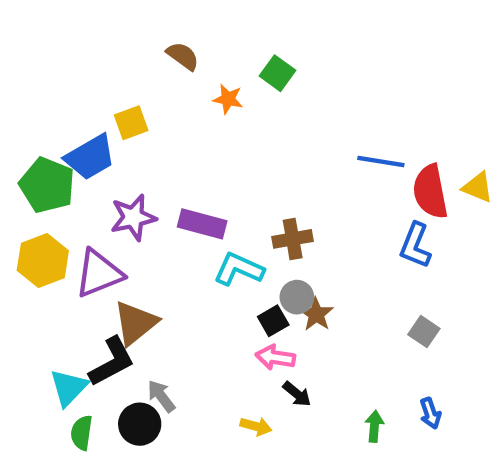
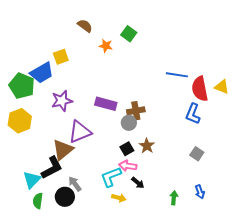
purple rectangle: (202, 224) -> (106, 104), moved
cyan L-shape: (239, 269) -> (111, 177), moved, turned -45
purple triangle: (99, 273) -> (80, 132), moved
gray circle: (297, 297) -> (129, 123), moved

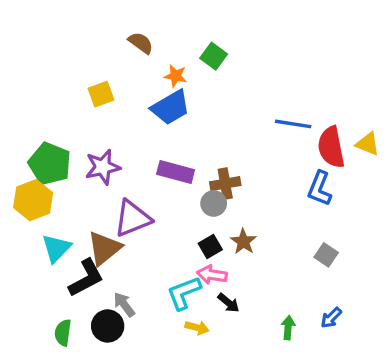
blue trapezoid: (42, 73) -> (171, 107), moved
green pentagon: (22, 86) -> (50, 164), moved
cyan triangle: (32, 180) -> (56, 248), moved
blue arrow: (200, 192) -> (331, 318), turned 64

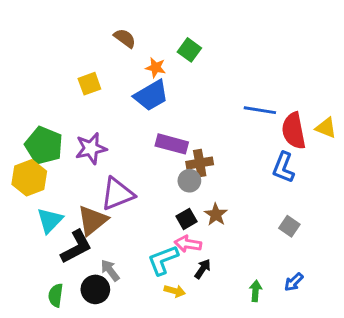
purple rectangle: (176, 172) -> (172, 144), moved
black arrow: (229, 303) -> (203, 269), turned -96

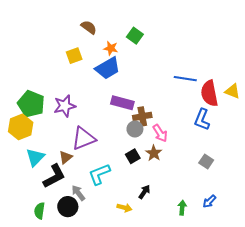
yellow square: (89, 84) -> (74, 56), moved
brown triangle: (92, 220) -> (66, 157), size x0.6
pink arrow: (188, 244) -> (160, 133), moved, turned -132
cyan L-shape: (163, 260) -> (99, 174), moved

